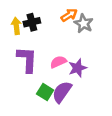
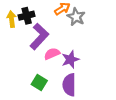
purple L-shape: (27, 60) -> (39, 36), moved, turned 40
purple semicircle: (62, 92) -> (69, 85), moved, turned -35

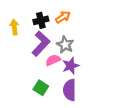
black cross: (27, 16) -> (41, 20), moved
gray star: (76, 17) -> (65, 45), moved

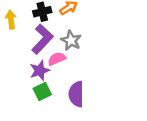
purple star: (71, 66) -> (40, 71), moved
green square: (41, 88) -> (42, 91), turned 32

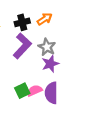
pink semicircle: (57, 59) -> (35, 91), moved
purple star: (40, 71) -> (50, 64), moved

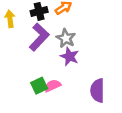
purple star: (50, 64) -> (69, 56), turned -30
purple semicircle: (51, 93) -> (97, 91), moved

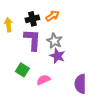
purple L-shape: (39, 37) -> (32, 40), turned -40
green square: (39, 86) -> (22, 70), moved, turned -32

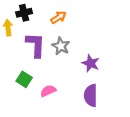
black cross: (32, 19) -> (24, 13), moved
purple star: (57, 56) -> (91, 63), moved

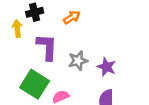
gray star: (61, 46) -> (78, 61), moved, turned 30
green square: (24, 79) -> (35, 84), size x1.6

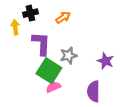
purple star: (106, 67) -> (105, 61), moved
green square: (35, 84) -> (49, 71), moved

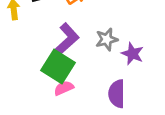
purple L-shape: (41, 44) -> (67, 39), moved, turned 45
gray star: (69, 56) -> (107, 39), moved

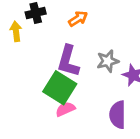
purple L-shape: (67, 39) -> (68, 61), turned 148

